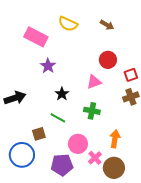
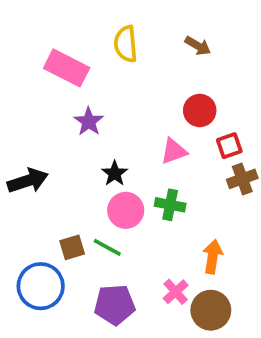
yellow semicircle: (68, 24) -> (126, 44), turned 60
red square: (131, 75) -> (229, 146), moved
green line: (58, 118) -> (107, 247), moved
pink circle: (78, 144) -> (126, 210), moved

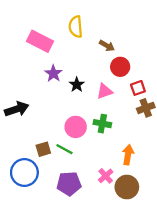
brown arrow: (198, 46) -> (107, 46), moved
black star: (115, 173) -> (77, 85), moved

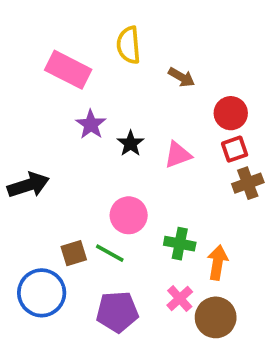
red circle: (120, 67) -> (231, 113), moved
green cross: (102, 124) -> (180, 244), moved

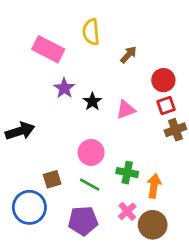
brown arrow: (182, 77) -> (129, 55), turned -78
green line: (110, 253) -> (90, 185), moved

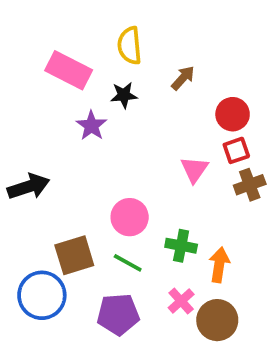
black star: (92, 102) -> (124, 95), moved, turned 30
pink triangle: (126, 110) -> (194, 169), moved, turned -35
brown square: (52, 179) -> (74, 255), size x1.5

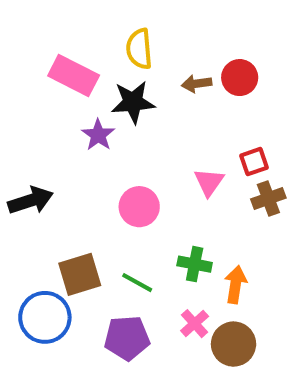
brown arrow: (183, 78) -> (197, 84), turned -140
black star: (124, 95) -> (133, 102), size x1.5
red circle: (233, 114) -> (240, 78), moved
pink circle: (130, 217) -> (139, 207), moved

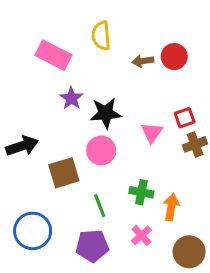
black star: (133, 102) -> (106, 113), moved
brown square: (80, 274) -> (64, 173), moved
green line: (137, 283) -> (100, 206), turned 40
brown circle: (234, 344) -> (189, 252), moved

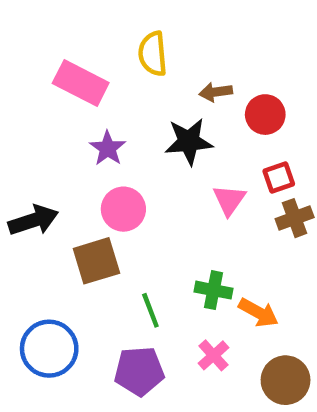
red circle: (174, 57) -> (265, 115), moved
black star: (106, 113) -> (189, 142), moved
pink circle: (101, 150) -> (123, 209), moved
orange arrow: (171, 207) -> (258, 313), turned 110

